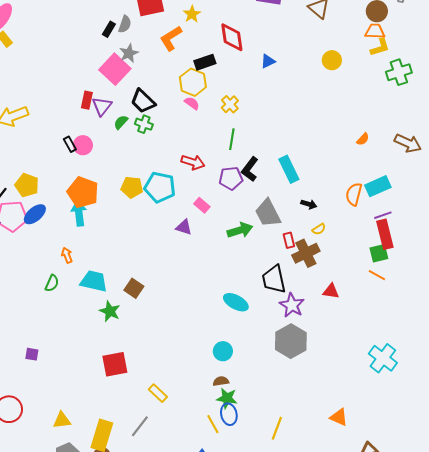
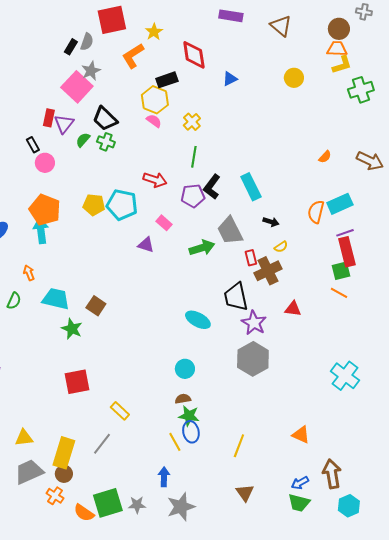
black rectangle: (70, 144) -> (33, 145), moved

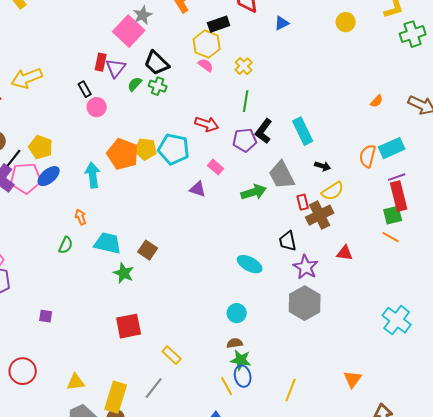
orange pentagon: (45, 210) -> (123, 154), moved
yellow semicircle: (281, 247) -> (333, 191), size x1.6
black trapezoid: (236, 297) -> (288, 241), size x0.7
orange triangle: (301, 435) -> (353, 379), turned 42

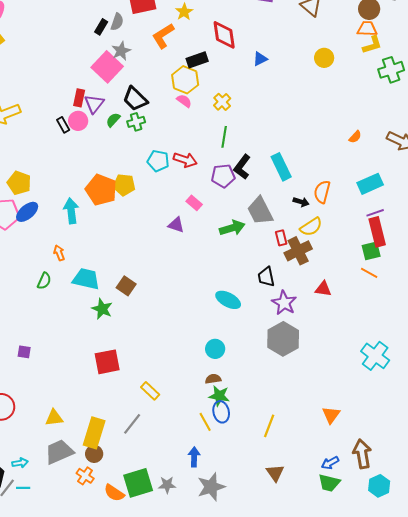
green cross: (158, 86) -> (136, 122), turned -36
pink circle: (97, 107) -> (78, 121), moved
cyan pentagon: (174, 149) -> (158, 161), moved, size x0.7
orange semicircle: (368, 156) -> (322, 192), moved

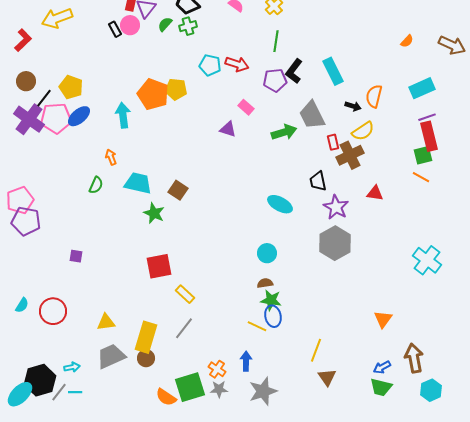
yellow rectangle: (150, 391) -> (185, 294), moved
yellow line: (205, 422) -> (257, 326), turned -36
yellow line: (269, 426) -> (316, 350), moved
orange cross: (85, 476) -> (217, 369), moved

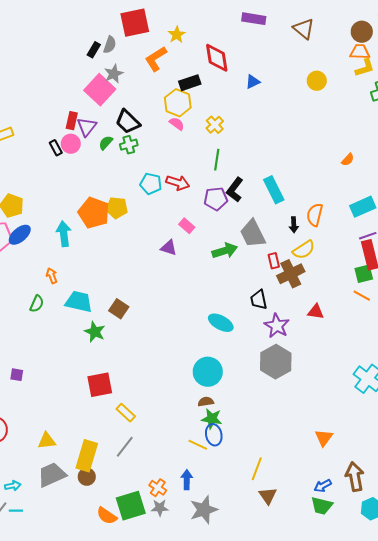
black arrow: (353, 106) -> (294, 225), turned 70
cyan circle: (267, 253) -> (208, 372), size x1.5

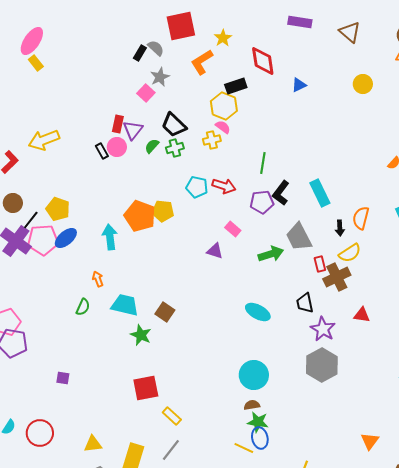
gray semicircle: (110, 45) -> (156, 48), turned -66
pink square: (100, 90) -> (146, 93), size x0.6
yellow cross: (215, 125) -> (212, 140), moved, turned 30
cyan ellipse: (221, 323) -> (258, 312), moved

